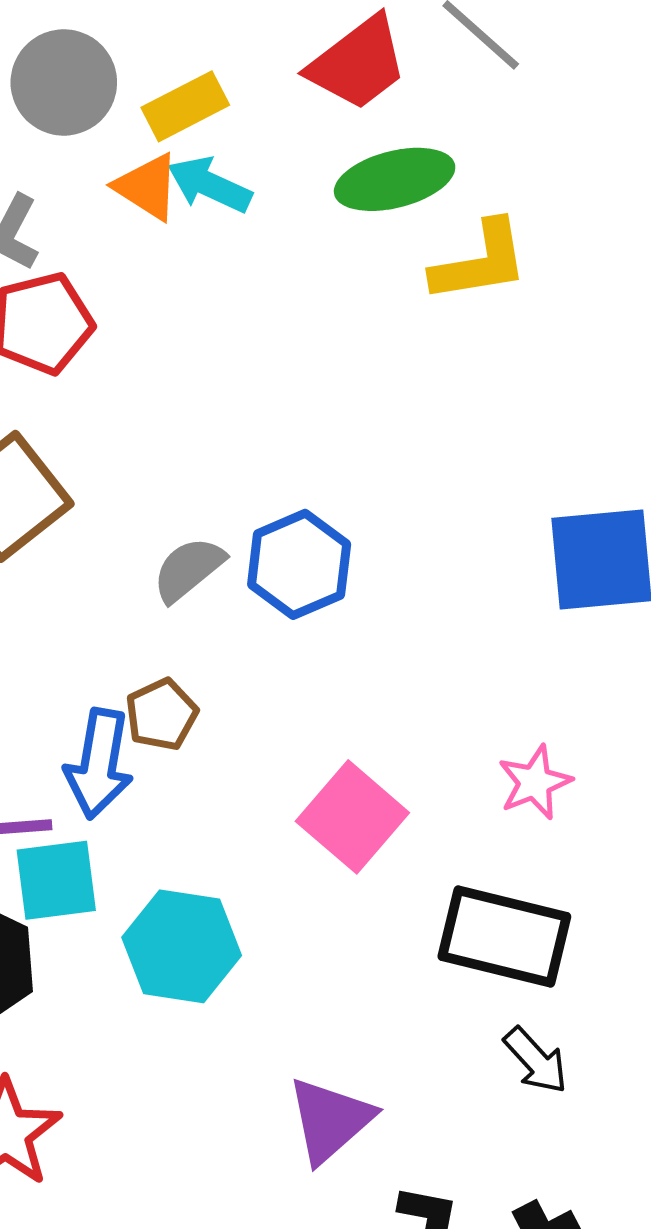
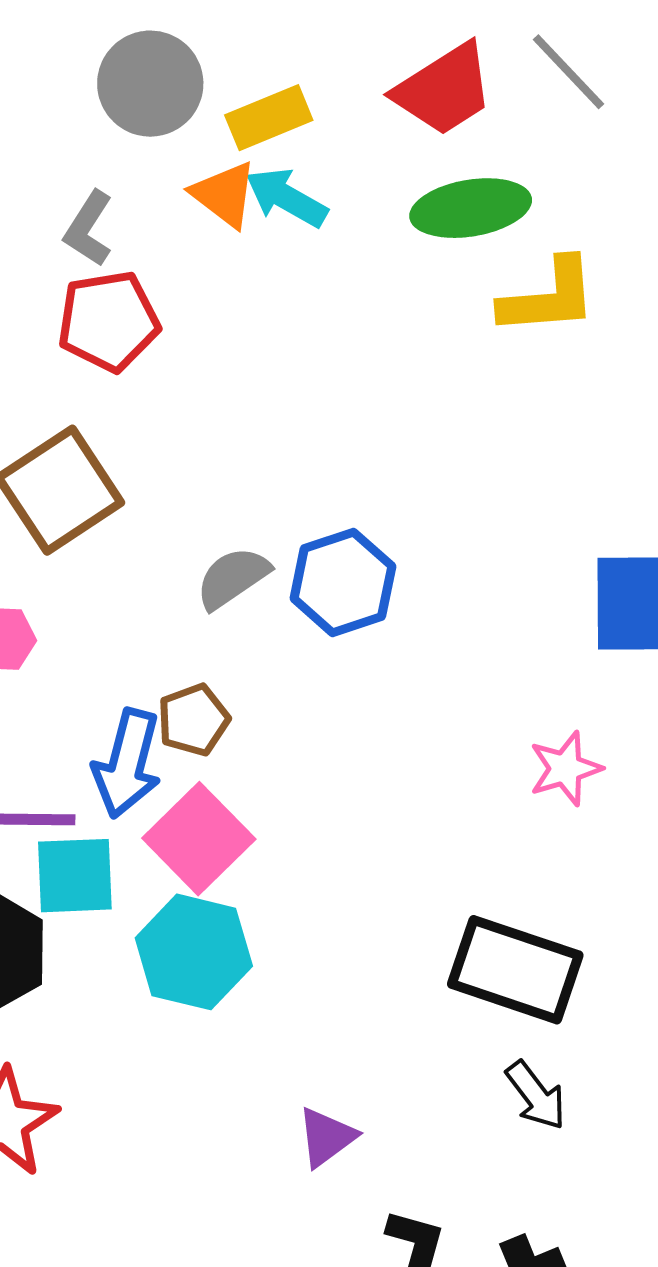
pink star: (535, 782) -> (565, 768), moved
pink square: (352, 817) -> (199, 839), moved
purple triangle: (330, 1120) -> (326, 1137), size x0.7

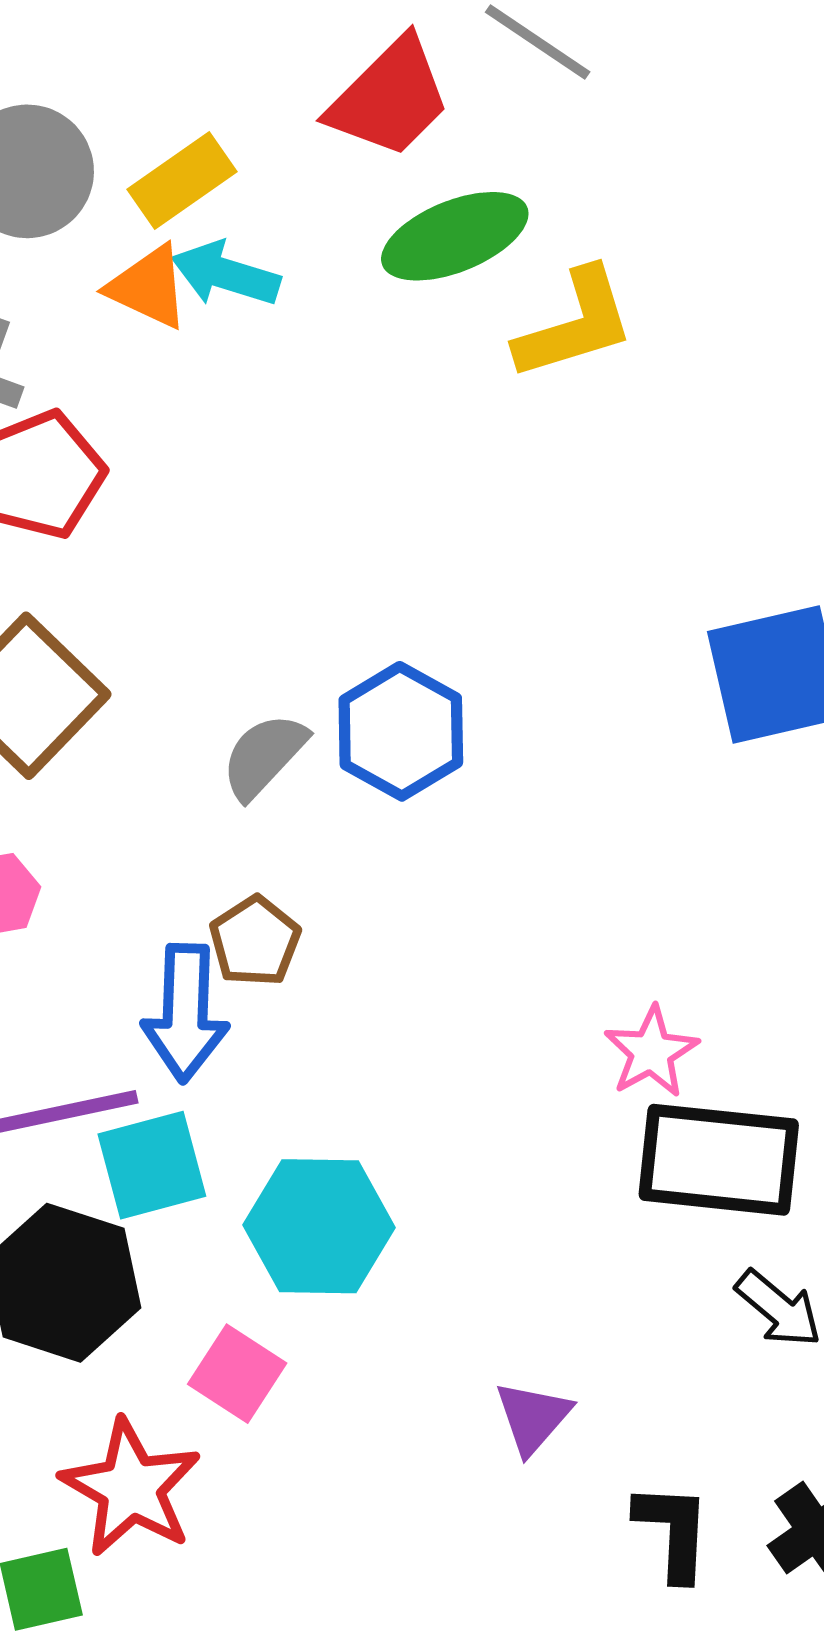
pink star: (565, 768) -> (651, 1052), moved
pink square: (199, 839) -> (237, 1374), moved, size x0.7

